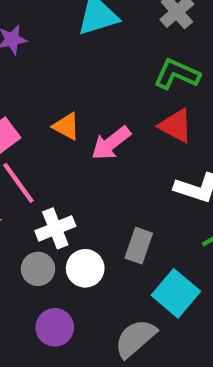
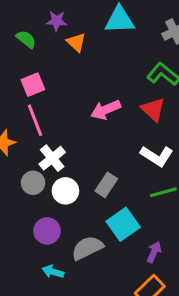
orange triangle: (66, 126) -> (76, 42), moved
white cross: (55, 228) -> (52, 158), turned -32
purple circle: (55, 327) -> (47, 231), moved

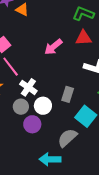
red triangle: (153, 109) -> (83, 38), turned -30
purple circle: (47, 231) -> (32, 124), moved
cyan arrow: (53, 272) -> (50, 159), size x1.5

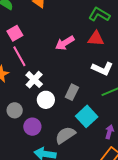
gray circle: (21, 107) -> (15, 110), moved
purple circle: (32, 124) -> (32, 127), moved

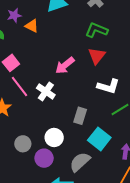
red triangle: (96, 39) -> (97, 56), turned -48
white cross: (34, 80) -> (46, 91), moved
white circle: (46, 100) -> (54, 137), moved

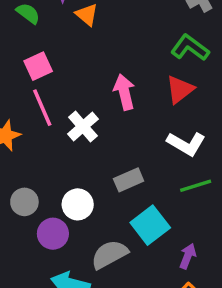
pink arrow: (65, 65) -> (124, 92), turned 102
gray rectangle: (80, 116) -> (129, 180), turned 35

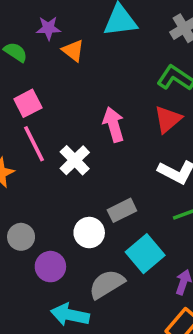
white circle: (78, 204) -> (89, 233), moved

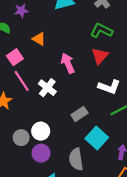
orange triangle: (73, 51) -> (39, 39), moved
white circle: (89, 233) -> (41, 131), moved
gray semicircle: (107, 284) -> (76, 159), turned -60

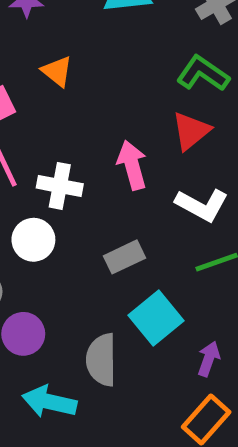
pink arrow: (68, 63) -> (132, 165), moved
white cross: (47, 88) -> (60, 186), turned -36
white circle: (41, 131) -> (33, 240), moved

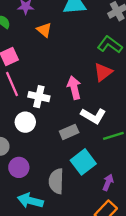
orange triangle: (57, 71) -> (44, 30), moved
white L-shape: (202, 205) -> (93, 116), moved

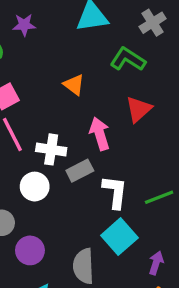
orange triangle: (44, 30) -> (74, 85), moved
green L-shape: (110, 45) -> (128, 59), moved
white L-shape: (93, 116) -> (115, 192), moved, turned -110
gray rectangle: (69, 132) -> (80, 171), moved

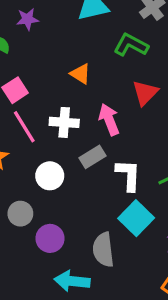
white cross: (51, 149) -> (64, 122), moved

